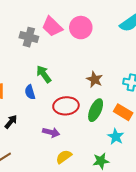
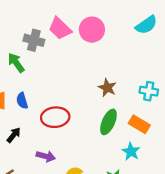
green arrow: (44, 74) -> (16, 63), moved
blue semicircle: (30, 92) -> (22, 101), moved
red ellipse: (66, 106) -> (55, 117), moved
purple arrow: (51, 132) -> (46, 156), moved

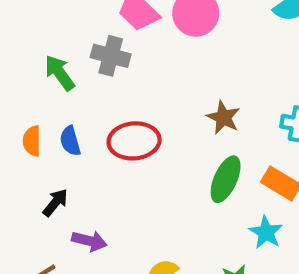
gray cross: (34, 40) -> (111, 56), moved
red ellipse: (55, 117) -> (134, 141), moved
purple arrow: (46, 156) -> (89, 241), moved

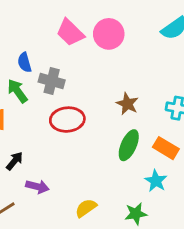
gray cross: (111, 56) -> (52, 81), moved
green arrow: (60, 73) -> (17, 91), moved
blue semicircle: (70, 141) -> (25, 62), moved

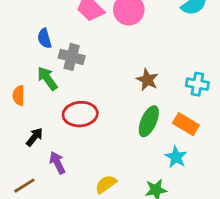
green arrow: (17, 91) -> (47, 78), moved
red ellipse: (67, 120) -> (80, 114), moved
purple arrow: (37, 187) -> (57, 163), turned -130

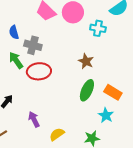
cyan cross: (197, 84) -> (98, 28), moved
red ellipse: (80, 114) -> (39, 71), moved
purple arrow: (57, 163) -> (34, 119), moved

